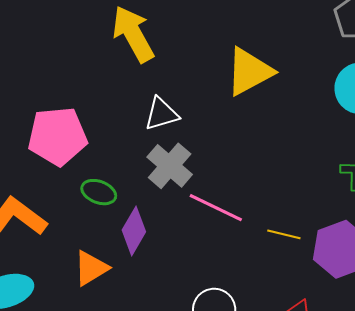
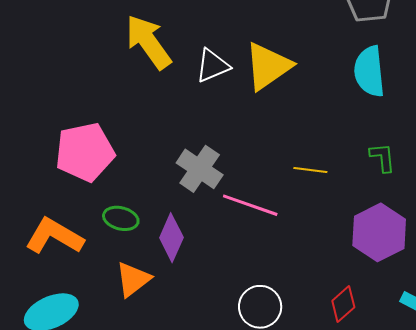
white triangle: (161, 114) -> (213, 66), moved
green ellipse: (99, 192) -> (121, 218), moved
yellow line: (284, 234) -> (310, 170), moved

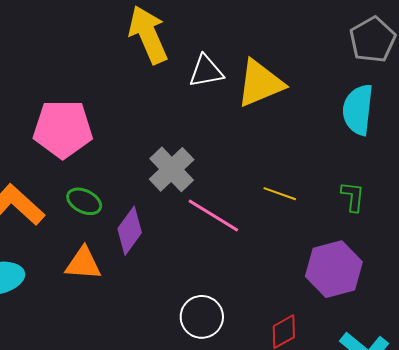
orange triangle: (133, 279) -> (83, 264), turned 30

